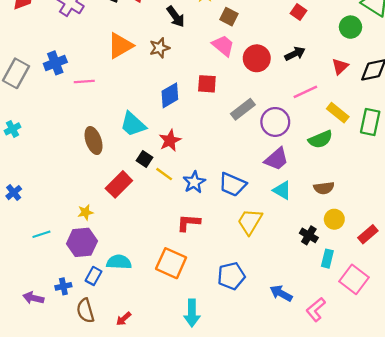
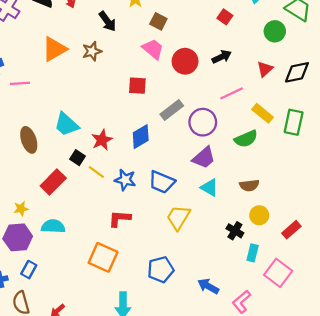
blue diamond: (170, 95) -> (141, 137), moved
blue star: (194, 182) -> (125, 180), turned -30
cyan semicircle: (119, 262) -> (53, 226), moved

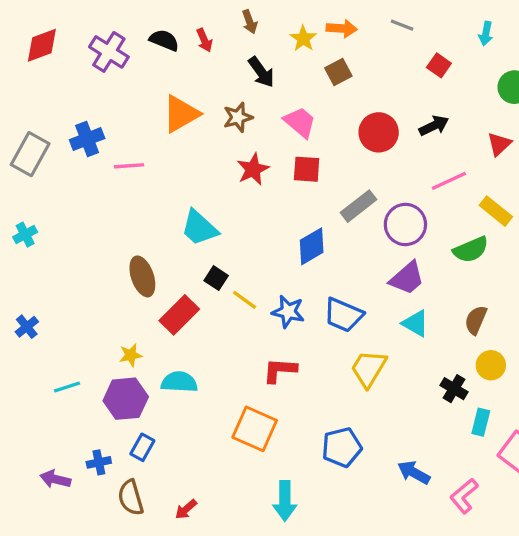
brown square: (158, 21) -> (338, 72), turned 35
pink trapezoid: (153, 49) -> (300, 122), moved
brown ellipse: (29, 140) -> (142, 276), moved
red star: (102, 140) -> (253, 169), moved
brown semicircle: (249, 185) -> (476, 320), turned 120

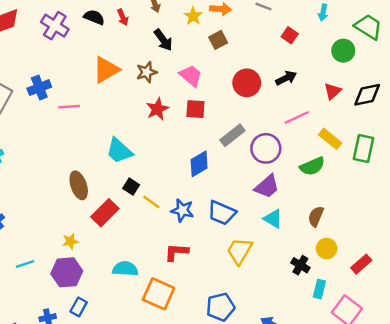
cyan semicircle: (179, 382) -> (125, 269), moved

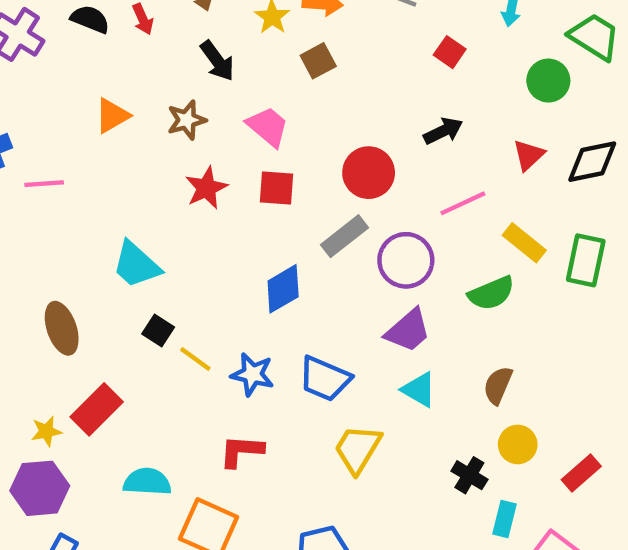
orange triangle: (106, 70) -> (112, 116), size x0.7
red circle: (247, 83) -> (369, 173), moved
red rectangle: (105, 213) -> (97, 409), moved

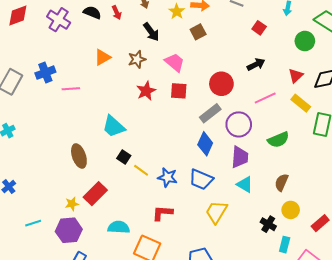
yellow rectangle: (524, 243) -> (301, 103), moved
blue diamond: (283, 289) -> (205, 144), moved, turned -35
purple trapezoid: (408, 330) -> (240, 157), turned -45

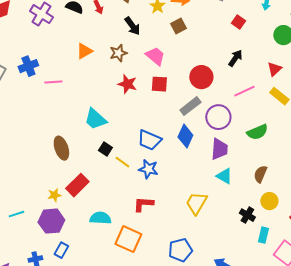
black arrow: (256, 64) -> (235, 58), turned -30
red star: (146, 91) -> (127, 84), turned -30
blue trapezoid: (201, 179) -> (149, 140), moved

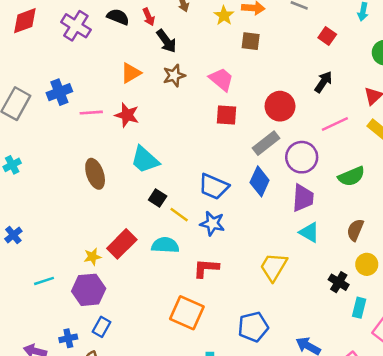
black arrow: (132, 26) -> (166, 41), moved
brown square: (178, 26) -> (251, 41), turned 35
red star: (127, 84) -> (127, 115), moved
brown ellipse: (61, 148) -> (95, 174), moved
cyan semicircle: (100, 218) -> (165, 245), moved

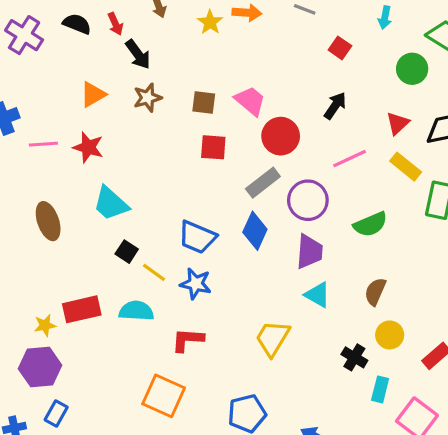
brown square: (251, 41) -> (204, 102), moved
pink trapezoid: (221, 79) -> (250, 101), moved
red rectangle: (122, 244) -> (82, 309), turned 32

